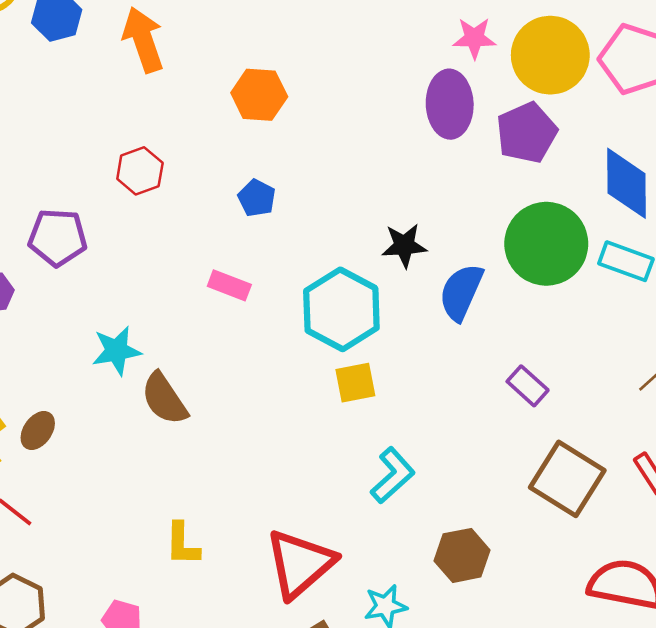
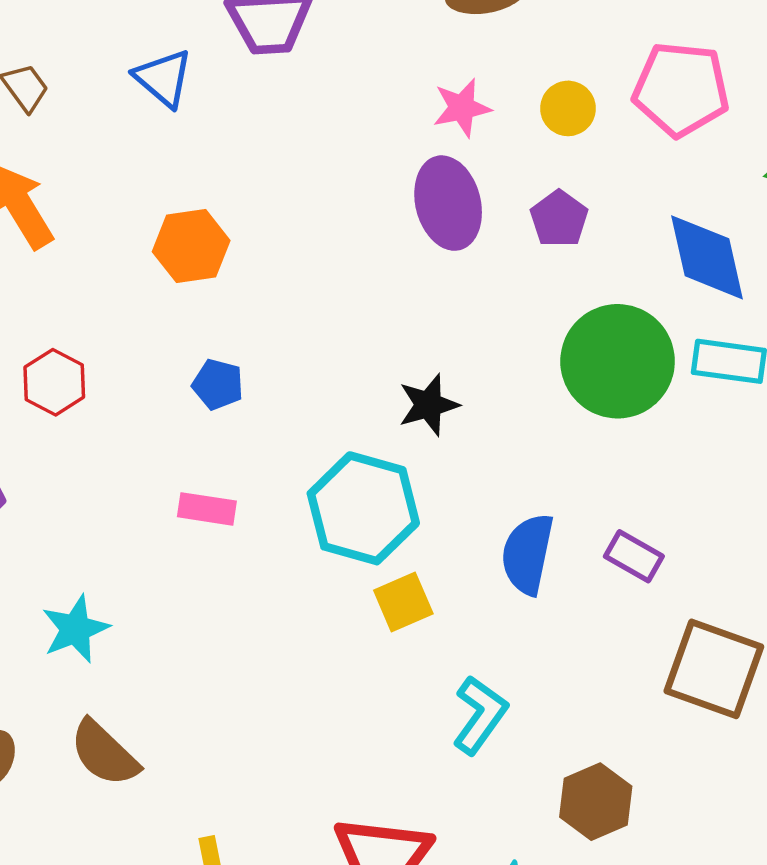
yellow circle: (550, 55) -> (568, 108), size x0.5
purple pentagon: (527, 133) -> (559, 219), size x0.7
blue semicircle: (461, 292) -> (528, 554), moved
brown semicircle: (164, 399) -> (104, 753), moved

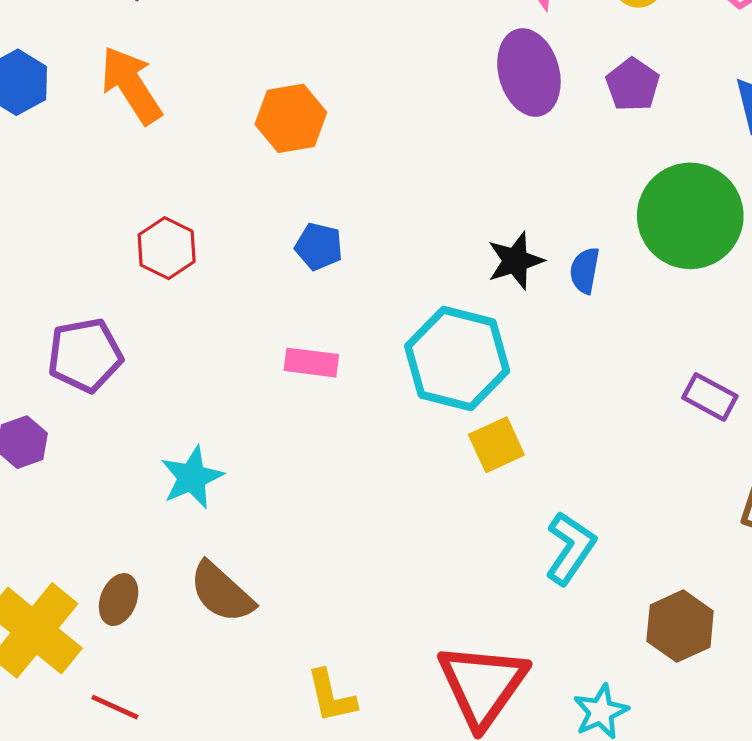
blue semicircle: (528, 554) -> (585, 270), moved, size x0.6

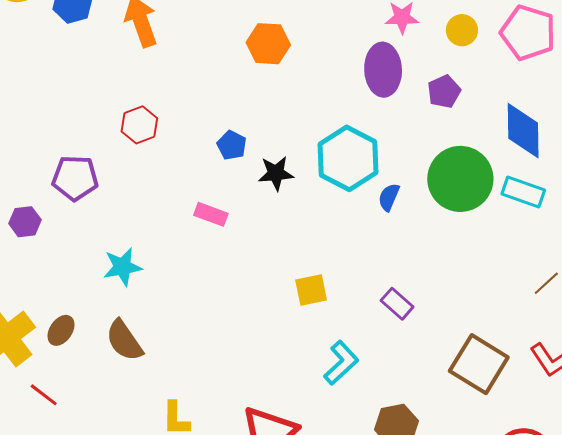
orange hexagon: (291, 118) -> (268, 44), moved
black star: (515, 261) -> (276, 173), moved
cyan hexagon: (457, 358) -> (348, 158), moved
purple rectangle: (710, 397) -> (397, 304), moved

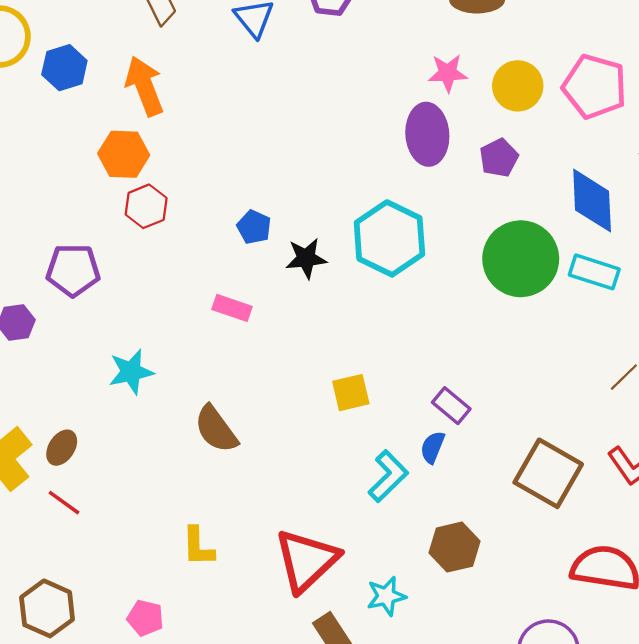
yellow circle: (462, 30) -> (518, 86), size x1.4
orange hexagon: (268, 44) -> (124, 154), moved
blue semicircle: (389, 197) -> (433, 447), moved
brown semicircle: (124, 340) -> (216, 429), moved
red line: (44, 395) -> (64, 503), moved

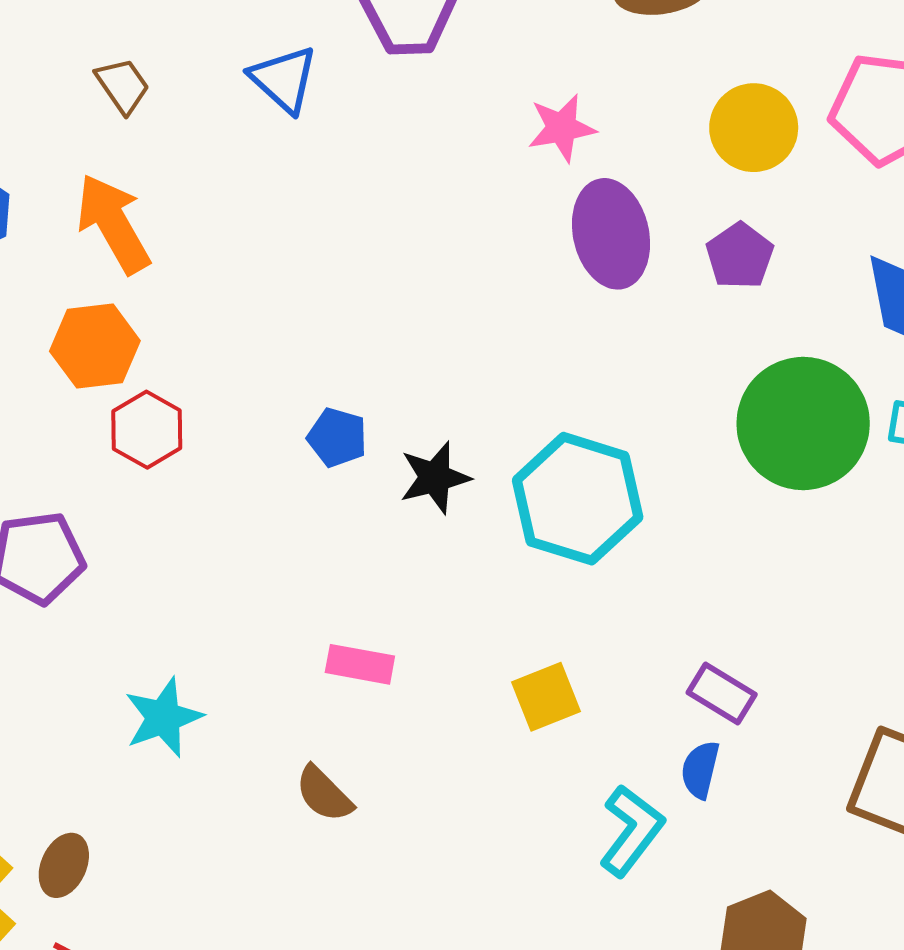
pink star: (448, 73) -> (562, 128), moved
cyan hexagon: (389, 238) -> (578, 499), moved
pink rectangle: (232, 308) -> (360, 664), moved
brown semicircle: (216, 429) -> (324, 794), size x0.7

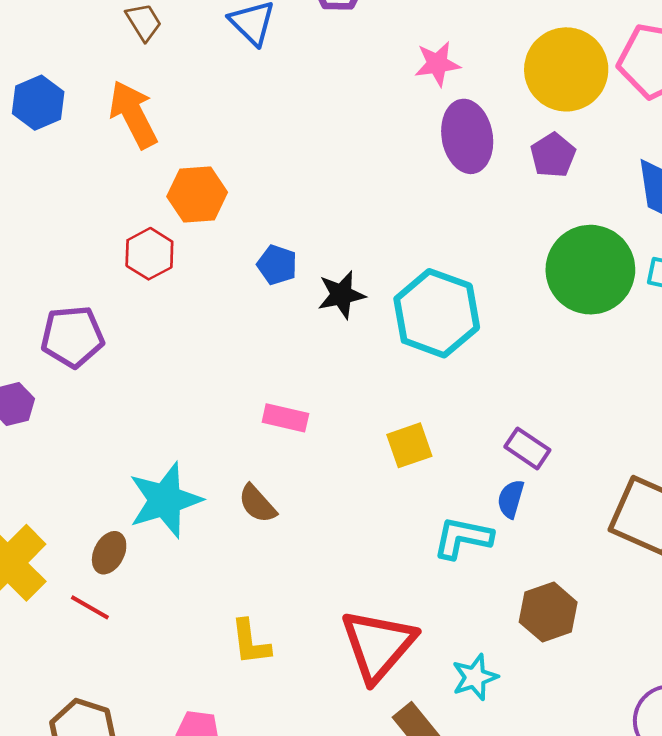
yellow circle: (754, 128) -> (566, 69), size x1.4
orange hexagon: (95, 346) -> (197, 194), moved
cyan star: (163, 717) -> (165, 500), moved, size x1.4
cyan L-shape: (631, 831) -> (463, 538), turned -118
brown ellipse: (64, 865) -> (109, 553), moved

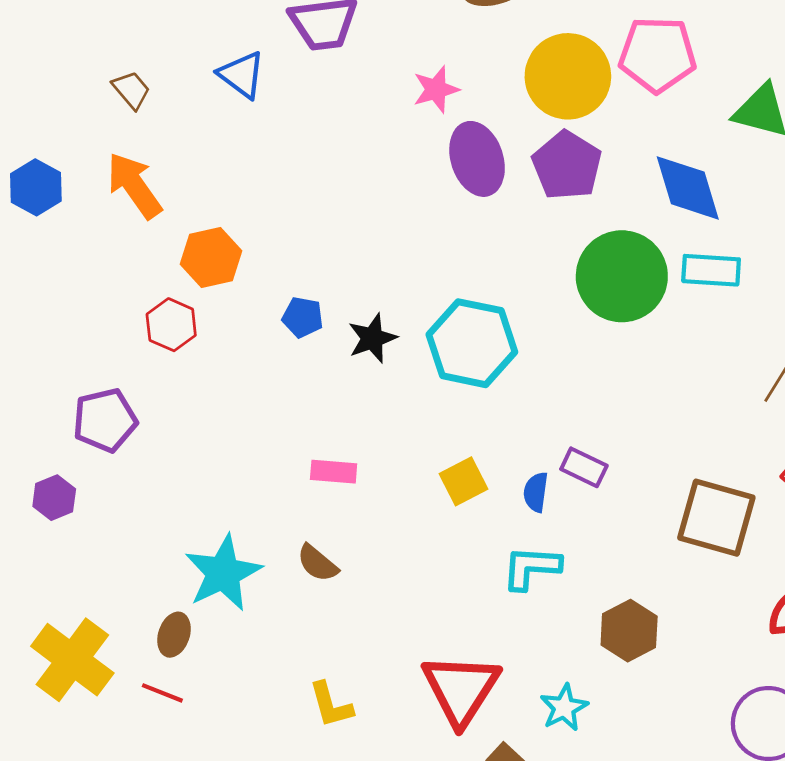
purple pentagon: (553, 155) -> (567, 165), size x1.5
blue semicircle: (511, 499) -> (536, 492), moved

